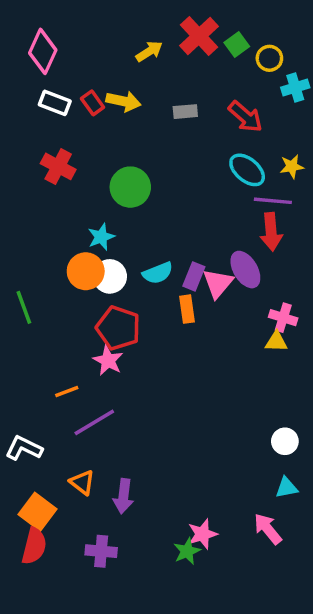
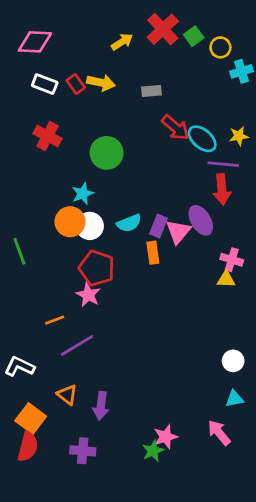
pink diamond: (43, 51) -> (35, 42), turned 68
red arrow: (245, 117) -> (175, 128), moved

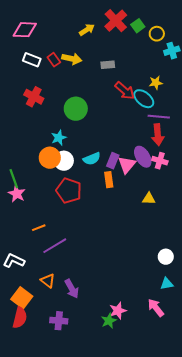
yellow star: (239, 136) -> (156, 83), moved
pink cross: (232, 260) -> (160, 161), moved
yellow triangle: (226, 279) -> (149, 199), moved
pink star: (88, 295) -> (17, 194), moved
purple arrow: (101, 406) -> (72, 289), turned -36

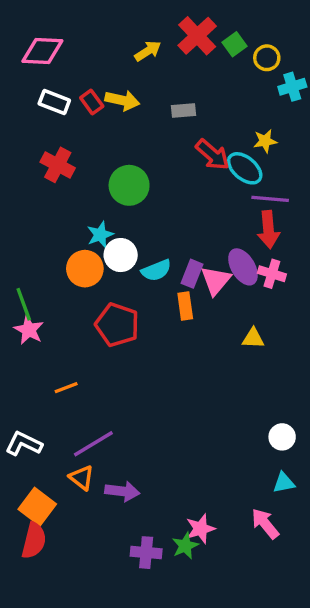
white circle: (64, 161) -> (121, 255), moved
purple line: (55, 246) -> (93, 444), moved
purple arrow: (72, 289) -> (122, 491), turned -54
purple cross: (59, 321) -> (146, 553), moved

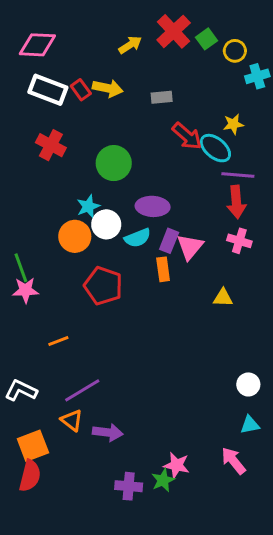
white rectangle: (54, 102) -> (48, 90), size x1.4
purple ellipse: (243, 267) -> (153, 206), moved, turned -56
pink star: (29, 330) -> (25, 290), turned -30
orange square: (37, 507) -> (33, 446), turned 32
pink star: (200, 529) -> (177, 465), turned 30

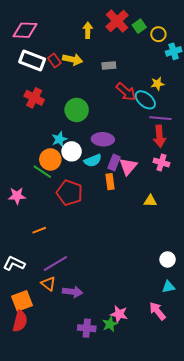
yellow arrow: (130, 45) -> (88, 30), turned -56
green line: (21, 268) -> (42, 172), moved, turned -36

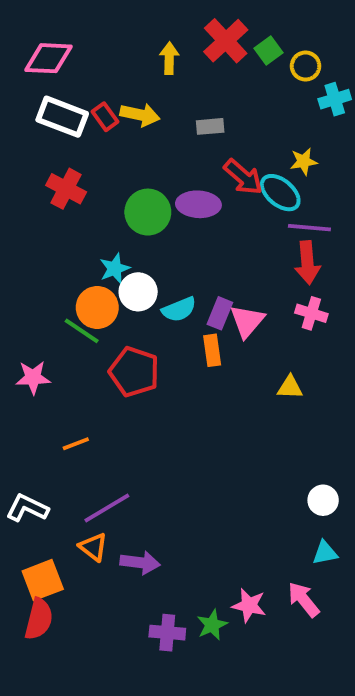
purple ellipse: (103, 139) -> (198, 204), moved
pink star: (119, 314) -> (249, 605), moved

